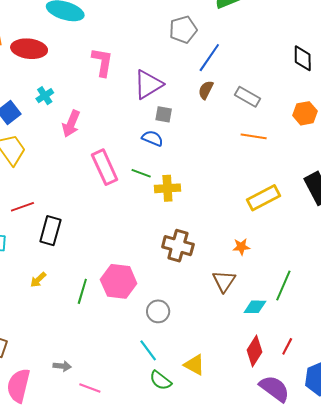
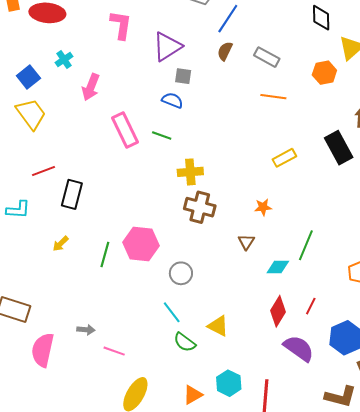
yellow cross: (167, 188) -> (190, 172), moved
yellow rectangle: (263, 198) -> (284, 158), size x0.7
brown triangle: (224, 281) -> (246, 242), size x0.7

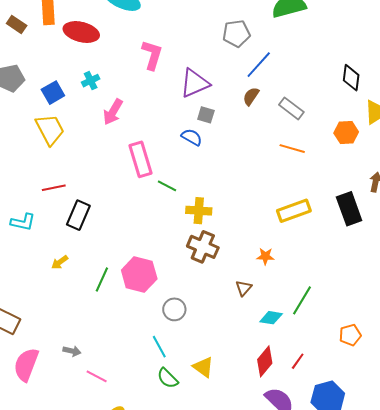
green line: (162, 136) -> (167, 186), moved
yellow rectangle: (284, 158) -> (294, 211), size x1.4

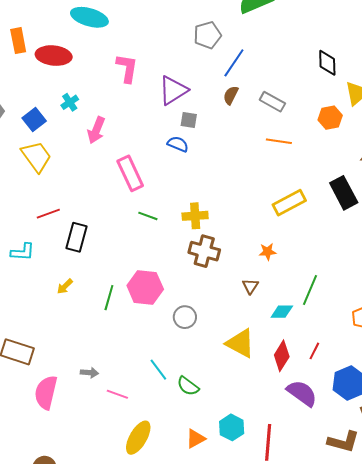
green line: (167, 186) -> (148, 216), moved
cyan line: (159, 347) -> (158, 370), moved
yellow triangle: (203, 367) -> (240, 343), moved, size x1.4

